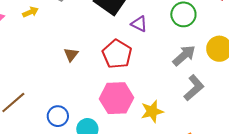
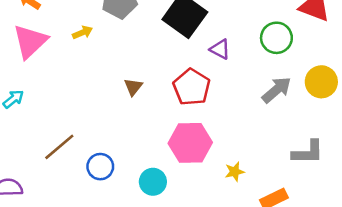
gray L-shape: (194, 88) -> (308, 152), moved, turned 40
yellow star: (152, 111) -> (235, 172), moved, size x0.7
blue circle: (58, 116) -> (100, 167), moved

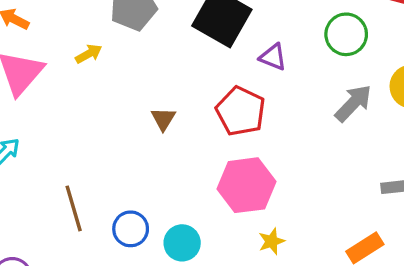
brown line: (59, 147) -> (74, 208), turned -60
yellow star: (235, 172) -> (272, 241), moved
cyan circle: (153, 182) -> (182, 243), moved

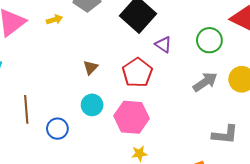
cyan circle: (182, 243) -> (92, 105), moved

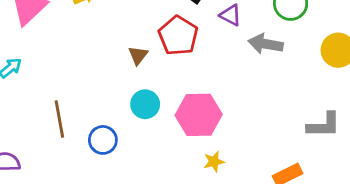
red pentagon: (137, 73) -> (178, 36), moved
gray arrow: (205, 82) -> (266, 44), moved, turned -130

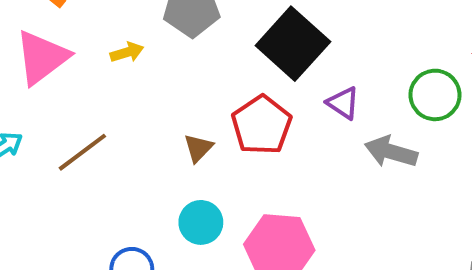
brown line: (59, 119) -> (82, 152), moved, turned 57

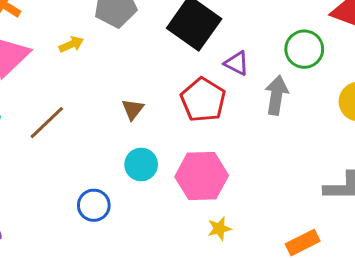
red pentagon: (262, 125) -> (203, 100), moved
gray arrow: (391, 152) -> (276, 95), turned 90

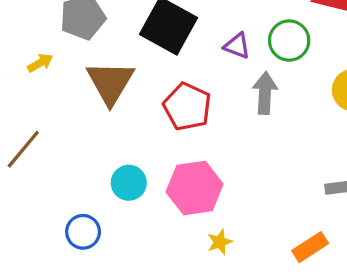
purple triangle: (237, 63) -> (237, 46), moved
brown triangle: (133, 109) -> (110, 83), moved, size x2.0

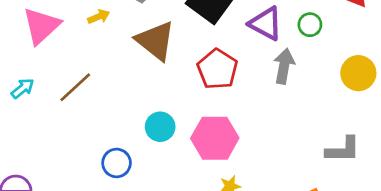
green circle: (289, 41) -> (310, 25), size x0.7
purple triangle: (237, 46) -> (266, 24), size x1.5
brown triangle: (110, 83) -> (155, 41), turned -30

